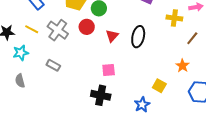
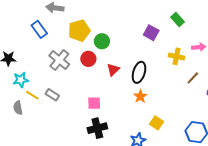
yellow line: (32, 29) -> (32, 95), moved
orange star: (182, 66) -> (140, 96), moved
pink square: (109, 70) -> (94, 103), moved
black cross: (101, 95) -> (97, 128), turned -30

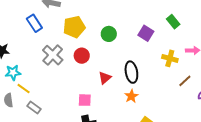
green circle: (102, 41) -> (109, 34), moved
red triangle: (113, 70) -> (105, 78), moved
black ellipse: (139, 72) -> (131, 72), turned -30
gray rectangle: (52, 95) -> (34, 108), moved

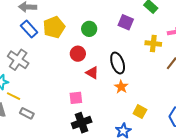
blue rectangle: (34, 23) -> (29, 29), moved
gray cross: (53, 55) -> (18, 60), moved
red circle: (82, 56) -> (78, 54), moved
red triangle: (105, 78) -> (92, 73), turned -40

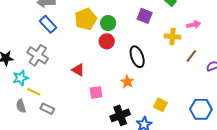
yellow pentagon: (54, 27) -> (86, 19), moved
red circle: (78, 54) -> (107, 41), moved
red triangle: (92, 73) -> (78, 70), moved
orange star: (121, 87) -> (127, 82), moved
black cross: (82, 123) -> (120, 115), moved

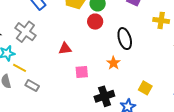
red triangle: (78, 70) -> (65, 48), turned -40

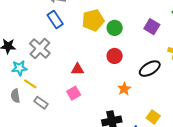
red circle: (95, 22) -> (115, 56), moved
black ellipse: (125, 39) -> (150, 69), moved, turned 70
pink square: (82, 72) -> (74, 93), moved, turned -32

